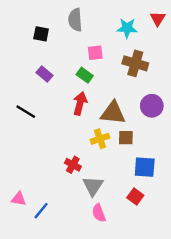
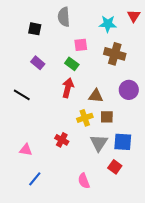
brown triangle: (113, 113) -> (96, 96), size x0.7
gray triangle: (93, 186) -> (99, 143), moved
pink triangle: (19, 199) -> (26, 150), moved

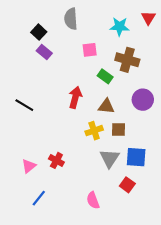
black square: (35, 29) -> (39, 32), turned 32
purple rectangle: (38, 63) -> (44, 52), moved
green rectangle: (72, 64) -> (105, 76), moved
red cross: (62, 140) -> (56, 160), moved
pink triangle: (26, 150) -> (29, 166), turned -48

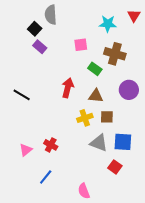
gray semicircle: (71, 19) -> (51, 15), moved
gray triangle: (110, 158) -> (99, 143), turned -42
blue line: (39, 198) -> (46, 177), moved
pink semicircle: (93, 200) -> (84, 191), moved

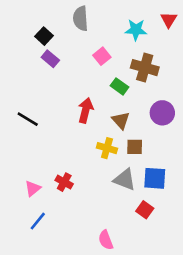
gray semicircle: (51, 15) -> (81, 18), moved
pink square: (81, 45) -> (102, 56), turned -32
brown triangle: (96, 96) -> (121, 120), turned 42
yellow cross: (85, 118) -> (107, 148), turned 35
blue line: (46, 177) -> (38, 221), moved

